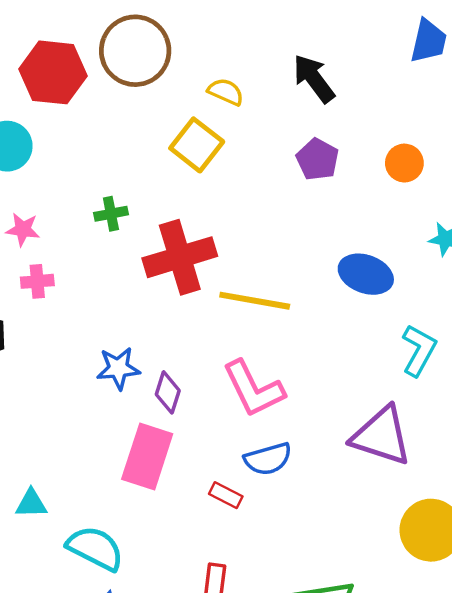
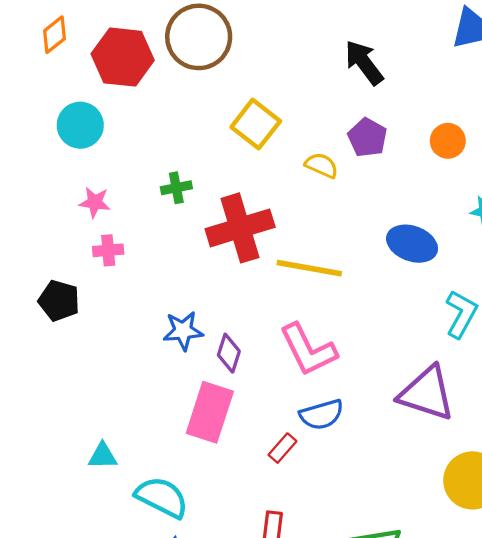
yellow semicircle: (226, 92) -> (322, 165), moved
red rectangle: (226, 495) -> (282, 448), turned -76

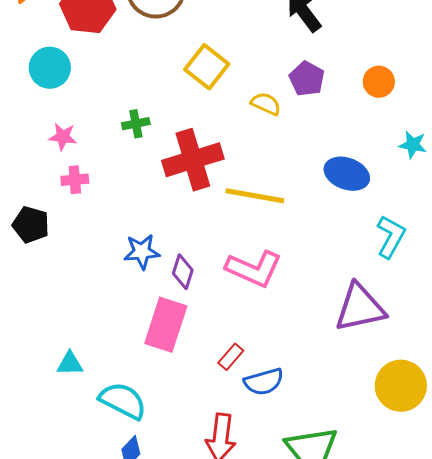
pink L-shape: (308, 350) -> (254, 269), turned -40
purple triangle: (427, 393) -> (360, 308), turned -30
blue semicircle: (322, 415) -> (264, 382), moved

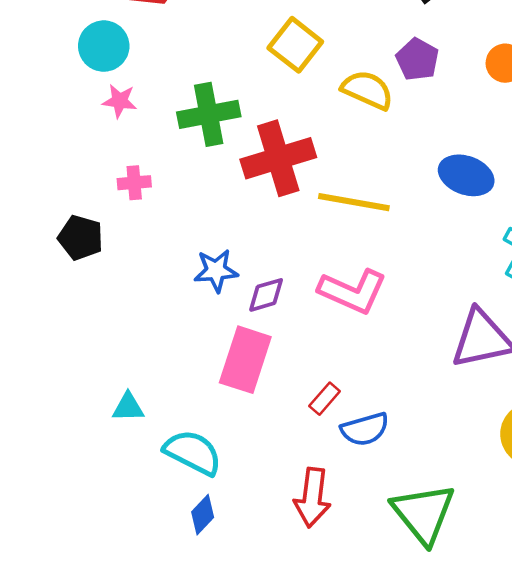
yellow semicircle: (266, 104) -> (367, 90), size x1.4
green cross: (136, 124) -> (209, 114), size x1.8
pink star: (63, 137) -> (120, 101), moved
purple diamond: (183, 272) -> (266, 295), turned 56

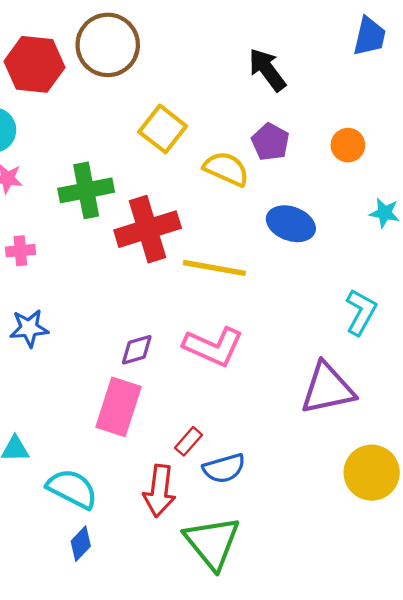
blue ellipse: (466, 175) -> (291, 224), moved
blue star: (216, 271) -> (29, 328), moved
red arrow: (312, 498) -> (159, 491), moved
green triangle: (423, 513) -> (212, 543), moved

